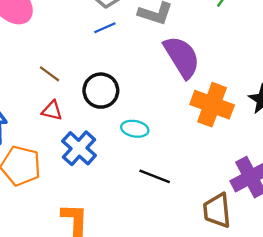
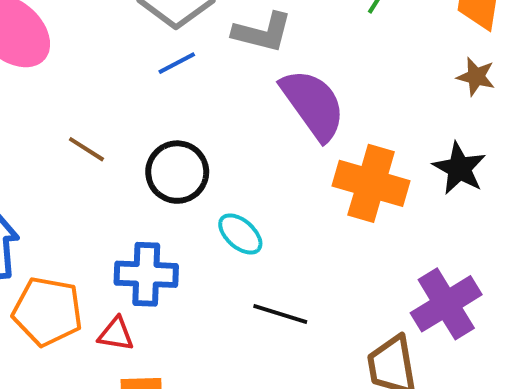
red triangle: (52, 111) -> (116, 334), moved
cyan ellipse: (135, 129) -> (240, 234), turned 35
blue cross: (79, 148) -> (146, 274), turned -36

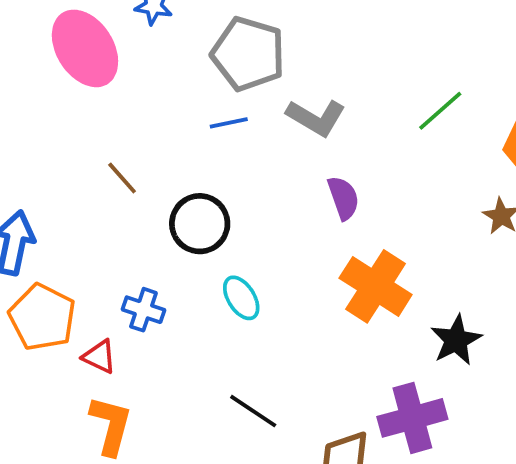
purple semicircle: (313, 104) -> (343, 198), size x0.6
black star: (459, 168) -> (456, 340), moved
blue cross: (146, 274) -> (143, 310), size x0.7
black line: (280, 314) -> (253, 411), moved

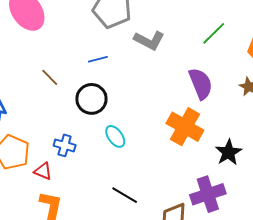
blue line: (229, 123) -> (98, 59), moved
purple semicircle: (343, 198) -> (201, 84), moved, size x1.4

